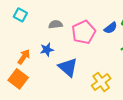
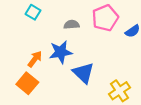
pink pentagon: (84, 32) -> (105, 18), moved
blue star: (47, 50) -> (61, 52), size x1.5

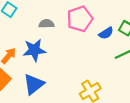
blue triangle: (83, 73) -> (34, 84), moved, turned 35

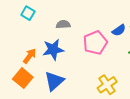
pink pentagon: (80, 19) -> (95, 43), moved

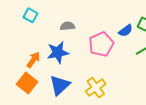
yellow cross: (107, 85) -> (96, 88), moved

